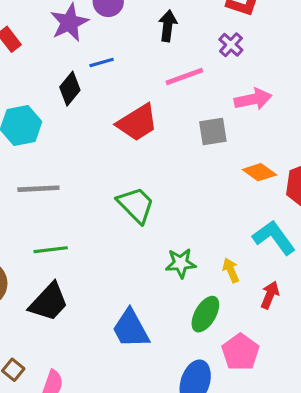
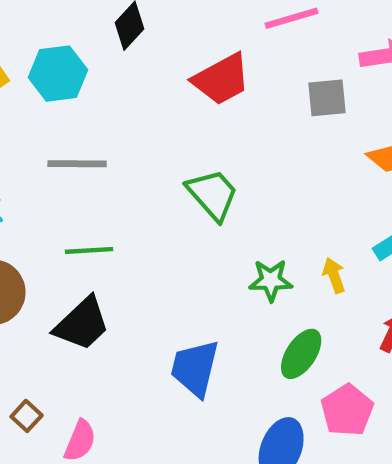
yellow arrow: (231, 270) -> (334, 275), moved
blue trapezoid: (131, 329) -> (195, 368), turned 39

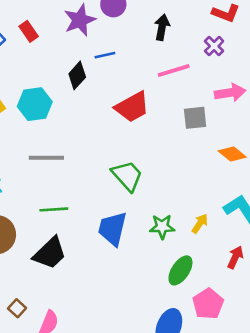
yellow arrow: (334, 275) -> (200, 224), turned 54
blue trapezoid: (195, 368) -> (113, 229), moved

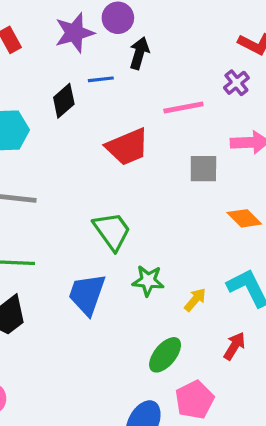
black arrow: (162, 27) -> (139, 53), moved
green star: (162, 227) -> (148, 281), moved

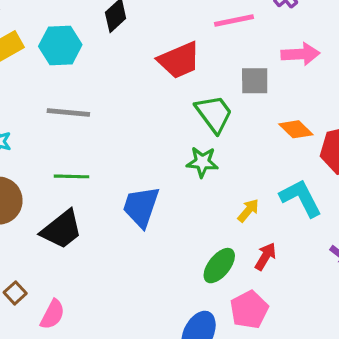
green trapezoid: (112, 231) -> (214, 114), moved
green star: (148, 281) -> (202, 162), moved
red arrow: (234, 346) -> (265, 256), moved

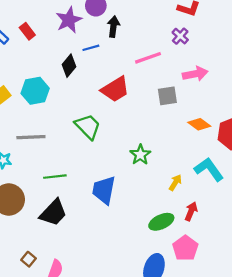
gray line: (68, 112) -> (31, 137), moved
green trapezoid: (214, 114) -> (88, 127), moved
green star: (202, 162) -> (140, 155), turned -30
green ellipse: (219, 266) -> (161, 222), turned 35

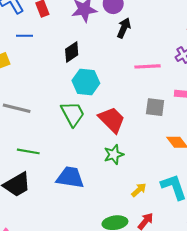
blue line: (91, 48) -> (24, 36), moved
red trapezoid: (115, 89) -> (112, 120), moved, turned -120
cyan hexagon: (35, 91) -> (86, 82), moved
blue trapezoid: (104, 190) -> (70, 177), turned 72

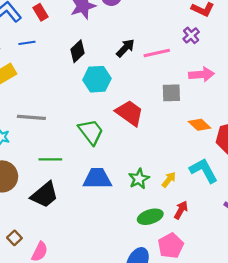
black arrow: (124, 28) -> (125, 48), moved, turned 30
green trapezoid: (73, 114) -> (91, 132), moved
green star: (114, 154) -> (139, 179), moved

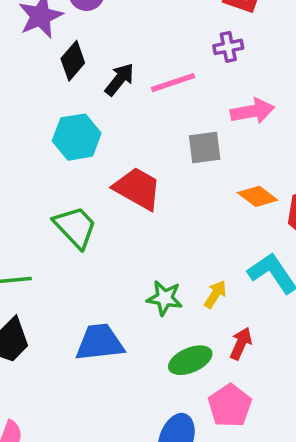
purple cross: (191, 35) -> (228, 47), turned 35
black diamond: (78, 51) -> (73, 61), moved
blue trapezoid: (97, 179) -> (100, 342), moved
green star: (139, 179) -> (165, 298), turned -30

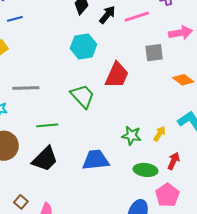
red trapezoid: (137, 189) -> (117, 75), turned 84
green ellipse: (190, 360) -> (146, 170), turned 30

